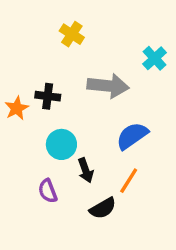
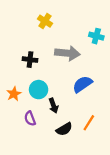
cyan cross: (155, 58) -> (96, 36), turned -32
orange star: (17, 108) -> (14, 94), moved
orange line: (129, 181) -> (89, 123), moved

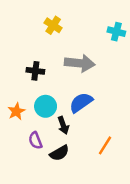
cyan cross: (96, 36) -> (116, 32), moved
blue semicircle: (82, 84) -> (81, 102), moved
black semicircle: (64, 129) -> (59, 153), moved

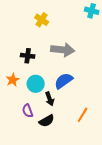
cyan cross: (116, 32) -> (92, 11), moved
orange star: (16, 111) -> (13, 80), moved

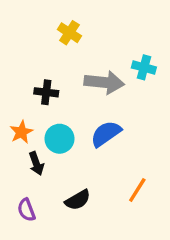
cyan cross: (92, 11) -> (144, 67), moved
black arrow: (50, 99) -> (36, 164), moved
purple semicircle: (28, 111) -> (26, 210), moved

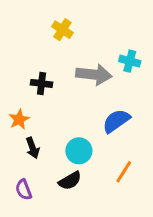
blue semicircle: (106, 134) -> (116, 121), moved
cyan circle: (59, 139) -> (79, 151), moved

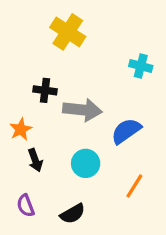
yellow cross: (62, 30) -> (68, 32), size x1.5
gray arrow: (94, 75) -> (82, 110), moved
black semicircle: (70, 181) -> (73, 214), moved

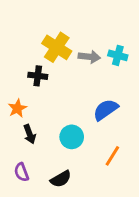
yellow cross: (68, 32) -> (57, 47), moved
gray arrow: (82, 110) -> (89, 57), moved, size x0.7

